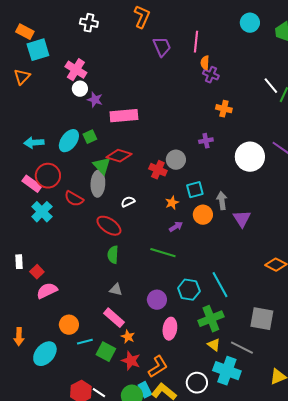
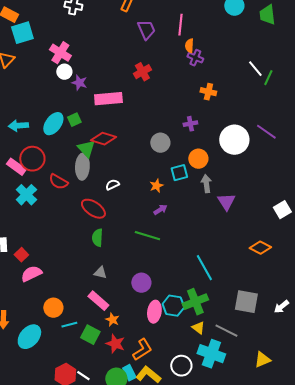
red cross: (158, 170) -> (142, 72), moved, turned 36
orange circle: (203, 215) -> (198, 159), moved
cyan hexagon: (189, 290) -> (173, 306), moved

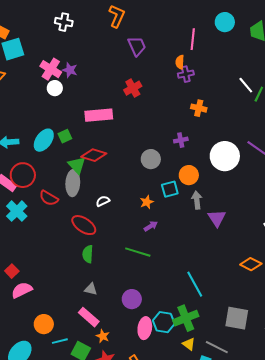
pink line: (180, 25) -> (193, 39), moved
purple cross: (195, 58) -> (186, 74), turned -35
purple star: (79, 83) -> (70, 70), moved

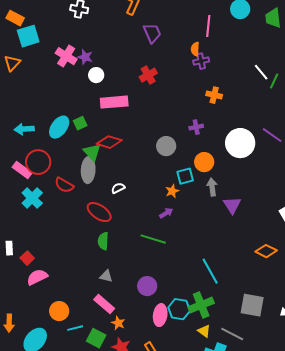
white circle: (55, 88) -> (96, 75), moved
orange star: (147, 202) -> (172, 191), moved

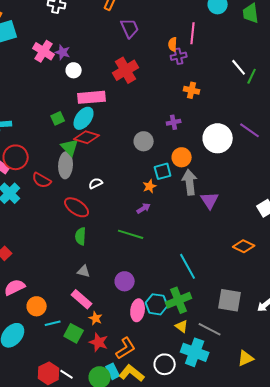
pink line: (208, 26) -> (193, 33), moved
red cross: (148, 75) -> (126, 70), size x1.4
cyan ellipse: (59, 127) -> (84, 118), moved
gray arrow: (212, 187) -> (190, 182), size x1.4
pink semicircle: (37, 277) -> (15, 287), moved

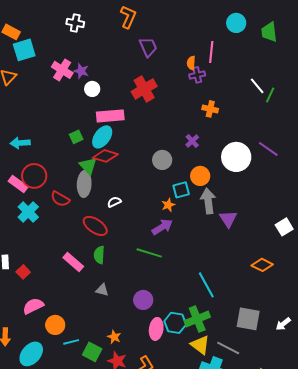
purple cross: (174, 122) -> (192, 141), turned -32
purple arrow: (144, 208) -> (162, 227), size x1.5
pink rectangle: (82, 299) -> (73, 262), moved
yellow triangle: (182, 326) -> (200, 345), size x1.5

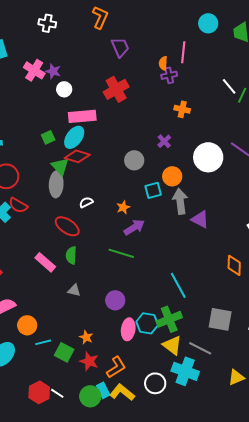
red semicircle: (60, 199) -> (18, 205), moved
orange star: (168, 205) -> (123, 207), moved
purple triangle: (228, 219) -> (200, 219), turned -30
orange diamond: (262, 265) -> (234, 265), turned 65

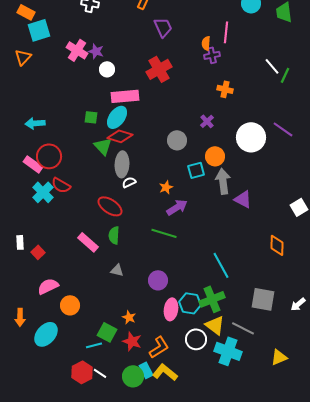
green square: (48, 137) -> (91, 117), turned 32
gray ellipse: (56, 184) -> (122, 164), moved
cyan line: (43, 342) -> (94, 345), moved
white circle: (155, 383) -> (196, 339), moved

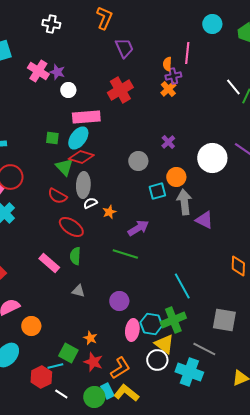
orange cross: (225, 89) -> (168, 89), moved, turned 35
red semicircle: (61, 185) -> (57, 196), moved
orange star: (166, 187) -> (109, 212), moved
yellow triangle: (215, 325) -> (164, 344), moved
red hexagon: (82, 372) -> (41, 377), moved

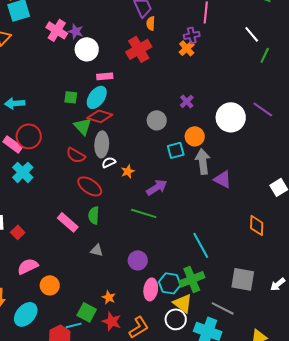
orange semicircle: (167, 64) -> (151, 23), moved
white line: (233, 87) -> (252, 34), moved
white circle: (68, 90) -> (87, 49), size x1.5
pink rectangle: (86, 117) -> (105, 76), size x0.6

